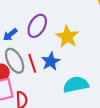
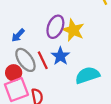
purple ellipse: (37, 26) -> (55, 27), moved

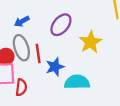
yellow star: (73, 30) -> (90, 42), moved
blue star: (60, 56) -> (55, 67), moved

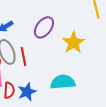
blue star: (55, 67) -> (27, 92), moved

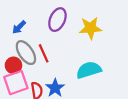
yellow star: (73, 43) -> (90, 28), turned -30

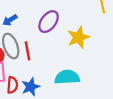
yellow star: (90, 28) -> (78, 37), turned -30

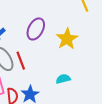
cyan semicircle: (67, 77) -> (63, 79), size x0.6

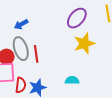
purple ellipse: (36, 29) -> (77, 18), moved

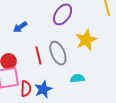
purple ellipse: (77, 18) -> (63, 14), moved
gray ellipse: (21, 49) -> (58, 53), moved

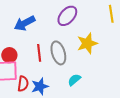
blue arrow: (20, 27) -> (25, 23), size x1.5
cyan semicircle: (77, 78) -> (74, 80), turned -40

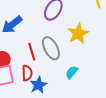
red semicircle: (23, 84) -> (27, 73), moved

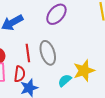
yellow star: (78, 34) -> (84, 71), moved

